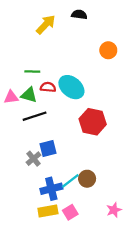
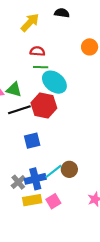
green line: (32, 71) -> (41, 67), moved
red semicircle: (48, 87) -> (37, 51), moved
red hexagon: (93, 122) -> (44, 105), moved
gray cross: (33, 159) -> (18, 182), moved

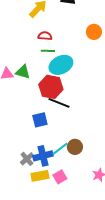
cyan ellipse: (54, 82) -> (61, 65), turned -65
black line: (19, 110) -> (59, 103), moved, turned 40

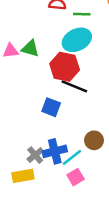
green line: (48, 51) -> (82, 14), moved
blue square: (40, 120) -> (51, 107), turned 35
cyan line: (60, 149) -> (72, 157), moved
yellow rectangle: (40, 176) -> (23, 176), moved

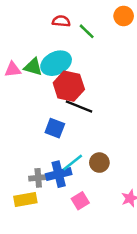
green line: (82, 14) -> (87, 31), turned 42
cyan ellipse: (77, 40) -> (56, 63), moved
gray cross: (35, 155) -> (38, 178), turned 35
cyan line: (72, 157) -> (73, 163), moved

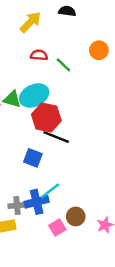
brown circle: (99, 163) -> (76, 216), moved

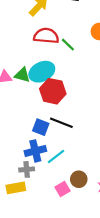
red semicircle: (39, 55) -> (46, 36), size x1.6
black line: (56, 137) -> (61, 123), moved
blue cross: (37, 202) -> (35, 151), moved

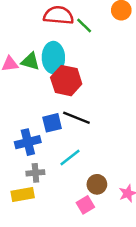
cyan ellipse: (42, 72) -> (53, 58), turned -65
blue square: (41, 127) -> (52, 123), turned -35
blue cross: (35, 151) -> (28, 142), moved
pink square: (62, 189) -> (85, 205), moved

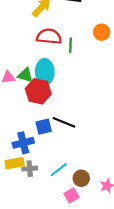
green line: (84, 26) -> (70, 45), turned 48
red hexagon: (66, 81) -> (38, 91), moved
cyan line: (70, 157) -> (59, 170), moved
yellow rectangle: (23, 195) -> (15, 163), moved

